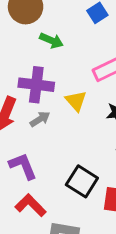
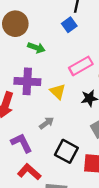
gray arrow: (40, 119) -> (47, 123), moved

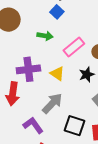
green arrow: (36, 48) -> (45, 36), moved
gray arrow: (47, 123) -> (52, 103), size x1.6

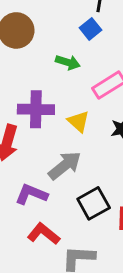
purple L-shape: (33, 125) -> (31, 194), turned -40
black square: (75, 126) -> (94, 203), turned 35

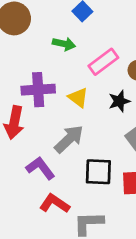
purple L-shape: (31, 194) -> (40, 168), turned 36
black square: (94, 203) -> (98, 172), turned 36

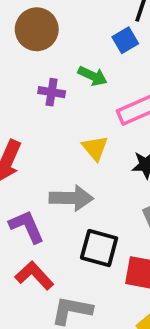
purple cross: (38, 90) -> (52, 92), moved, size x0.6
gray arrow: (69, 139) -> (71, 198), turned 32

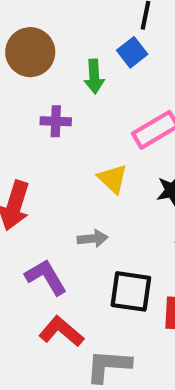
green arrow: (93, 76) -> (94, 76), moved, turned 68
gray arrow: (71, 198) -> (93, 239), size x0.6

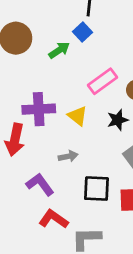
green arrow: (94, 76) -> (59, 50), turned -115
purple cross: (56, 121) -> (39, 109), moved, size x1.6

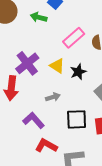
green arrow: (59, 50) -> (39, 17), turned -126
purple cross: (39, 109) -> (27, 63), turned -30
black star: (118, 120) -> (78, 72), moved

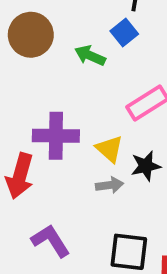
purple cross: (27, 63) -> (56, 136), turned 30
gray arrow: (53, 97) -> (110, 185), moved

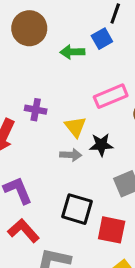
green arrow: (90, 56) -> (72, 52), turned -35
purple cross: (56, 136) -> (36, 110), size x0.6

